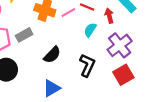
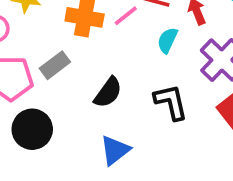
black L-shape: (87, 65) -> (171, 102), turned -30

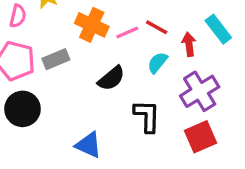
black semicircle: (108, 93) -> (111, 78), moved
blue triangle: (115, 150) -> (89, 145), turned 48

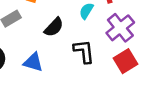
blue triangle: (89, 145) -> (33, 62), moved

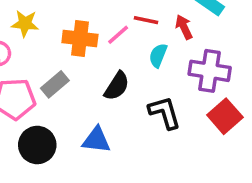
purple cross: (120, 28) -> (210, 71), turned -32

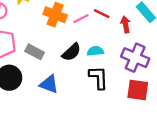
cyan semicircle: (158, 55) -> (95, 51), moved, turned 49
gray rectangle: (55, 84) -> (35, 52), moved, turned 54
red square: (225, 116) -> (138, 90), turned 35

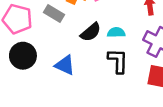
gray rectangle: (35, 52) -> (54, 13), moved

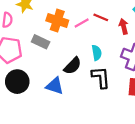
black semicircle: (91, 32) -> (73, 66), moved
cyan semicircle: (116, 32) -> (97, 53), turned 88

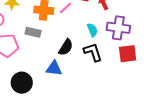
cyan semicircle: (97, 53) -> (92, 30), moved
black circle: (17, 82) -> (22, 83), moved

